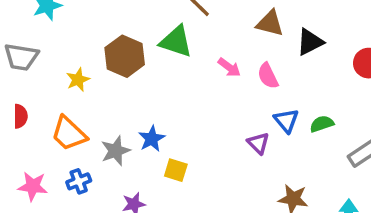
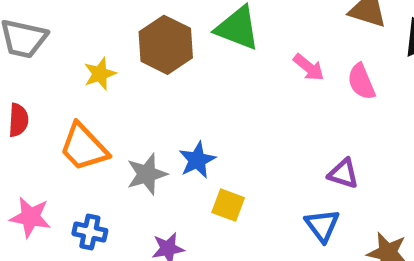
blue triangle: (286, 121) -> (322, 225), moved
purple triangle: (258, 143) -> (343, 174), turned -30
blue cross: (79, 181) -> (90, 232), moved, turned 30

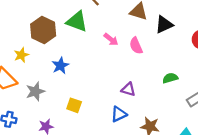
yellow star: (100, 74) -> (21, 55), moved
blue star: (197, 160) -> (60, 66), moved
blue triangle: (322, 225) -> (119, 114), turned 42

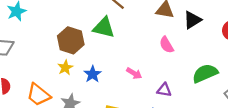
pink arrow: (111, 39) -> (134, 73), moved
yellow star: (21, 55) -> (65, 68), moved
green semicircle: (170, 78) -> (205, 73), size x1.6

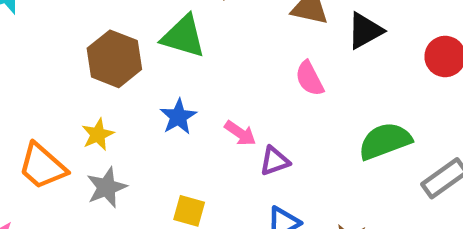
yellow star: (65, 68) -> (98, 134), moved
blue star: (93, 74) -> (178, 117), moved
purple triangle: (164, 90) -> (274, 161), moved, turned -32

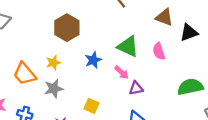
green triangle: (183, 36) -> (128, 46), moved

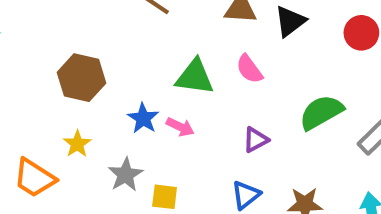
pink arrow: (122, 72) -> (180, 127), moved
purple triangle: (136, 88) -> (256, 140), moved
gray star: (54, 89) -> (125, 175), moved

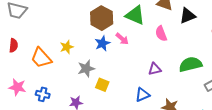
green triangle: (195, 77) -> (135, 15), moved
brown hexagon: (82, 78) -> (102, 18), moved
pink arrow: (180, 127) -> (122, 39), moved

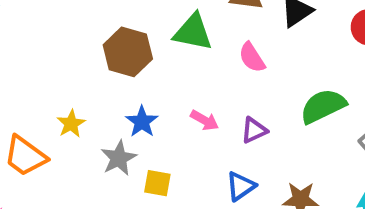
pink arrow: (122, 39) -> (205, 120), moved
blue star: (102, 43) -> (142, 122), moved

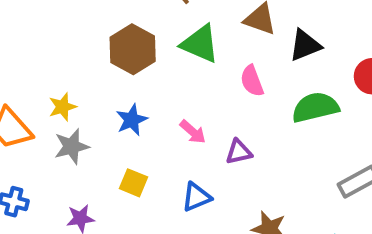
green semicircle: (323, 106) -> (315, 107), moved
gray star: (119, 158) -> (72, 146), moved
blue triangle: (241, 186) -> (196, 197), moved

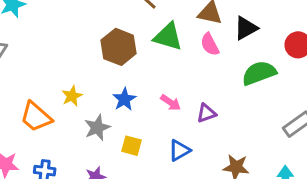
pink semicircle: (252, 81) -> (210, 44), moved
gray star: (72, 146) -> (97, 128), moved

